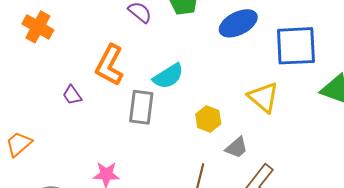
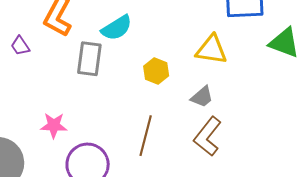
yellow triangle: (263, 97) -> (211, 50), turned -32
gray trapezoid: (237, 148) -> (202, 97), moved

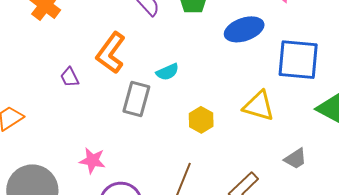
cyan semicircle: (117, 28) -> (167, 72), size x0.7
gray trapezoid: (202, 97) -> (295, 159), moved

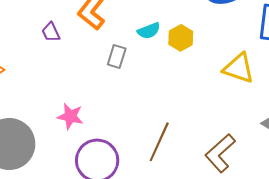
gray rectangle: (136, 99) -> (117, 57), size x0.7
yellow hexagon: (201, 120) -> (181, 38), moved

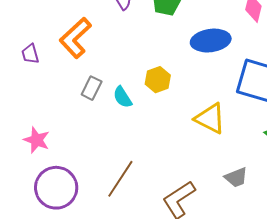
cyan semicircle: (149, 31) -> (122, 97), moved, turned 70

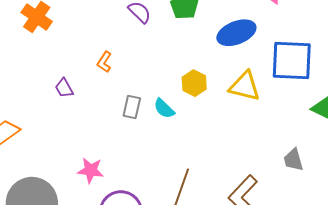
orange L-shape: (75, 38) -> (104, 62), size x0.5
yellow triangle: (210, 118) -> (245, 86), moved
gray trapezoid: (236, 177) -> (293, 160), turned 110

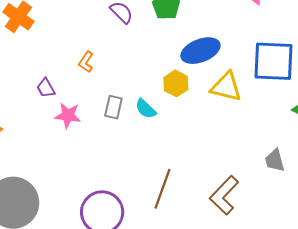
blue ellipse: (236, 33) -> (200, 51), moved
pink star: (91, 170) -> (68, 115), moved

